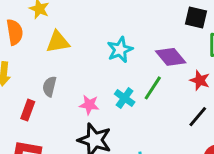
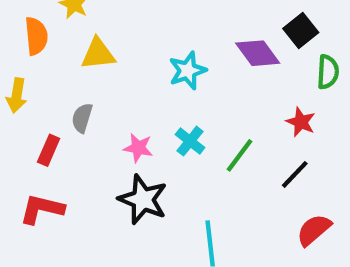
black square: (196, 18) -> (301, 30), turned 35
purple diamond: (171, 57) -> (258, 53), moved
green line: (153, 88) -> (239, 155), moved

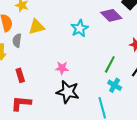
gray semicircle: (82, 118) -> (17, 40), moved
cyan cross: (190, 141) -> (115, 85), moved
red rectangle: (49, 150) -> (20, 75), turned -32

